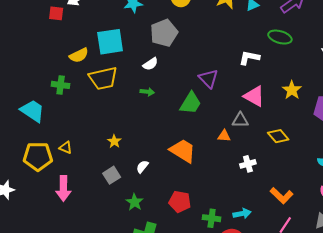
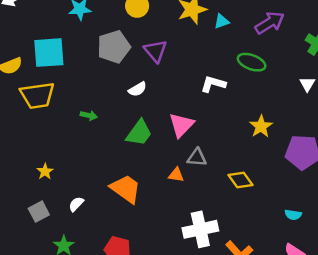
white semicircle: (150, 64) -> (137, 89), moved
purple triangle: (208, 79) -> (155, 51), moved
pink triangle: (254, 96) -> (181, 125), moved, turned 40
white cross: (248, 164) -> (200, 229), moved, size x1.8

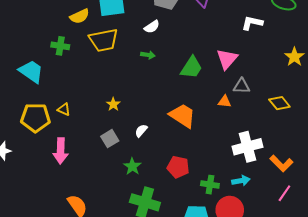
white semicircle: (137, 89) -> (152, 27), moved

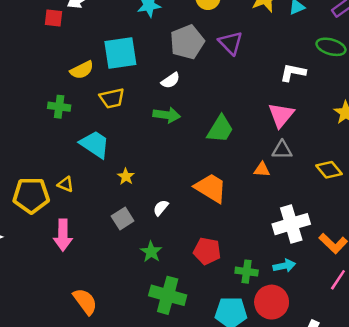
yellow trapezoid: (104, 40) -> (112, 98), size x0.7
green arrow: (148, 55) -> (167, 115), size x1.5
pink triangle: (227, 59) -> (281, 115), moved
cyan trapezoid: (31, 71) -> (95, 144), moved

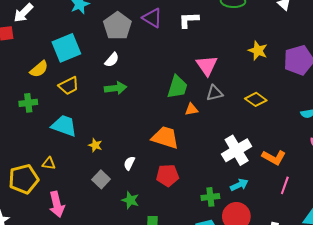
white L-shape: (293, 72) -> (189, 20), moved
green trapezoid: (220, 129) -> (177, 87), moved
orange triangle: (262, 170) -> (191, 109), moved
red pentagon: (207, 251) -> (167, 175), moved

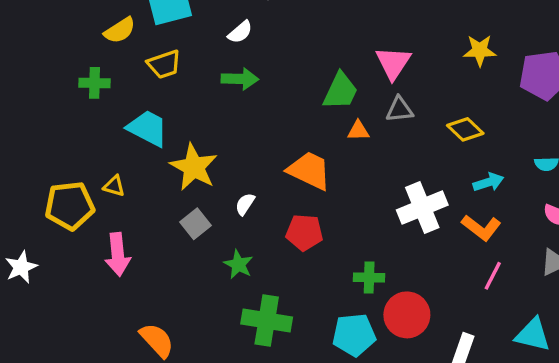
yellow star: (258, 51) -> (480, 50), turned -30
yellow star: (95, 145) -> (194, 167), size x2.0
cyan arrow: (239, 185) -> (488, 182), moved

